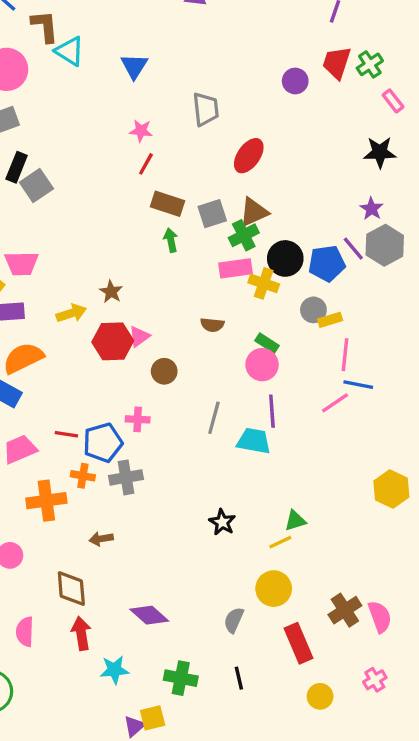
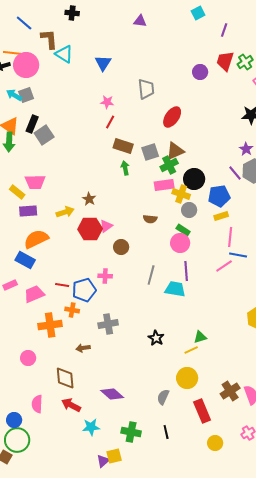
blue pentagon: (327, 263) -> (219, 196), moved
gray circle: (313, 310) -> (189, 210), moved
gray cross: (126, 477) -> (108, 324), moved
red arrow: (81, 633) -> (71, 405), turned -54

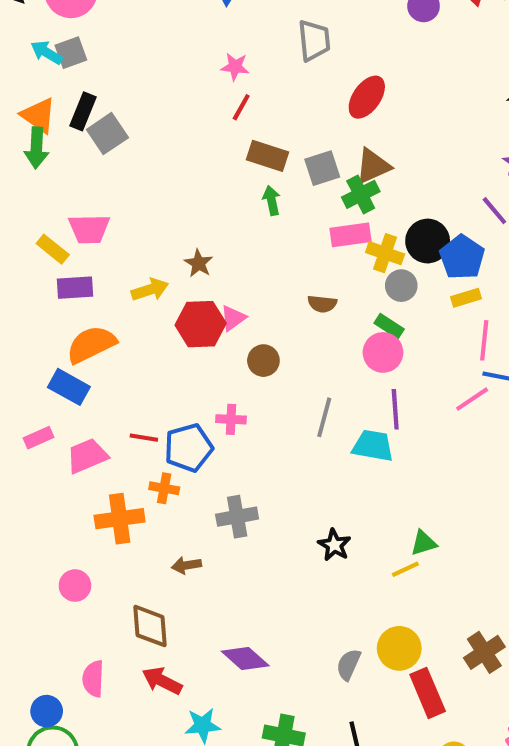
black circle: (194, 179) -> (428, 241), moved
blue pentagon: (219, 196) -> (462, 257), turned -30
yellow circle: (187, 378) -> (399, 648), moved

